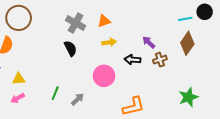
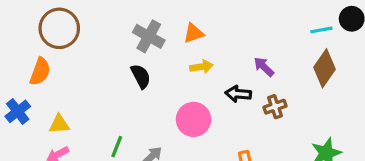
brown cross: (160, 60) -> (275, 107), moved

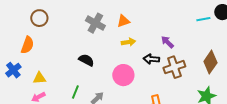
brown circle: (59, 28) -> (39, 18), size x0.7
brown diamond: (325, 68) -> (210, 62), moved
black semicircle: (141, 76) -> (86, 60), moved, turned -35
brown cross: (275, 107) -> (174, 67), size x1.5

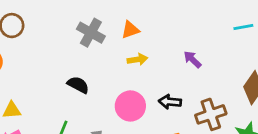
black arrow: (151, 59) -> (170, 102), moved
brown cross: (174, 67) -> (211, 114), moved

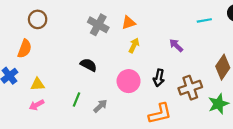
cyan line: (243, 27) -> (204, 20), moved
yellow arrow: (137, 59) -> (134, 45), turned -56
black arrow: (170, 102) -> (159, 78), turned -84

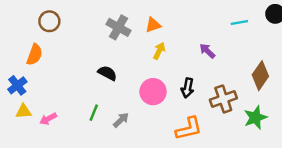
yellow triangle: (38, 84) -> (23, 111), moved

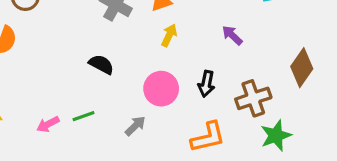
green line: (94, 113) -> (83, 116), turned 49
green star: (255, 118) -> (276, 136), moved
pink arrow: (48, 119) -> (48, 124), moved
gray arrow: (121, 120) -> (135, 126), moved

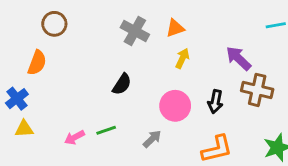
purple arrow: (232, 35) -> (238, 58), size x1.4
black semicircle: (101, 64) -> (122, 84), turned 95
brown cross: (253, 98) -> (257, 90), moved, turned 32

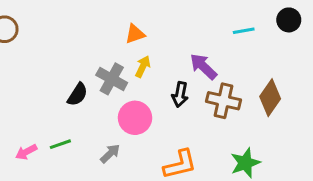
gray cross: (135, 31) -> (112, 79), moved
black arrow: (215, 101) -> (180, 94), moved

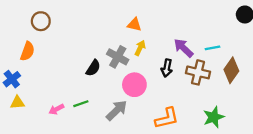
cyan line: (244, 31) -> (212, 48), moved
orange triangle: (135, 34) -> (134, 25), turned 32
gray arrow: (110, 154) -> (117, 110), size x1.5

